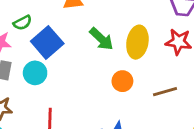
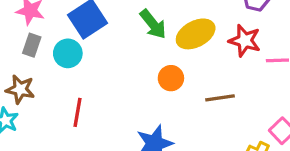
yellow ellipse: (137, 42) -> (196, 34), turned 44

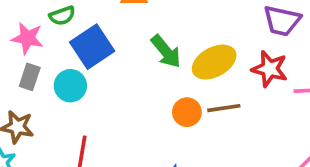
brown line: (220, 98) -> (224, 108), moved

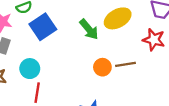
yellow ellipse: (214, 62) -> (118, 18), moved
cyan circle: (70, 86) -> (30, 69), moved

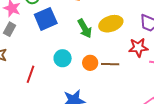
red star: (154, 40) -> (138, 47), turned -30
cyan circle: (30, 69) -> (63, 58), moved

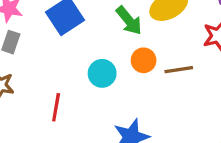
orange circle: (90, 63) -> (144, 60), moved

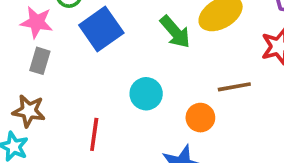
orange circle: (144, 60) -> (200, 118), moved

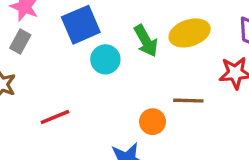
cyan circle: (146, 94) -> (105, 59), moved
red line: (94, 134) -> (55, 117), turned 48

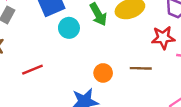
brown line: (188, 101) -> (141, 68), moved

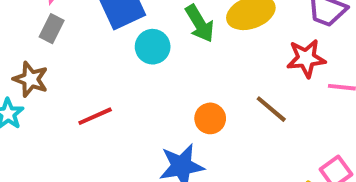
brown line: (141, 68) -> (271, 109), turned 40

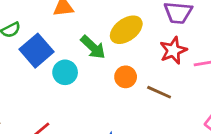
orange circle: (210, 118) -> (126, 77), moved

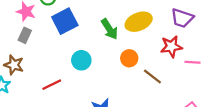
cyan circle: (65, 72) -> (81, 60), moved

